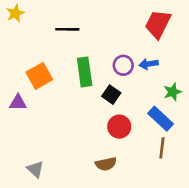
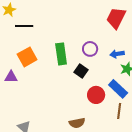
black line: (67, 29) -> (24, 26), moved
blue arrow: (149, 64) -> (117, 54), moved
red circle: (119, 127) -> (96, 95), moved

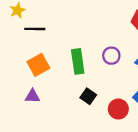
black square: (81, 71) -> (88, 96), moved
purple triangle: (11, 77) -> (32, 96), moved

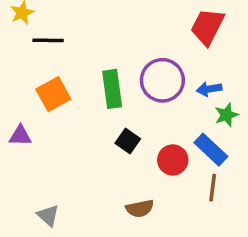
purple circle: (111, 56) -> (162, 80), size x1.6
purple triangle: (32, 96) -> (20, 136), moved

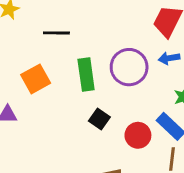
black line: (48, 40) -> (56, 33), moved
blue arrow: (209, 89) -> (169, 58), moved

